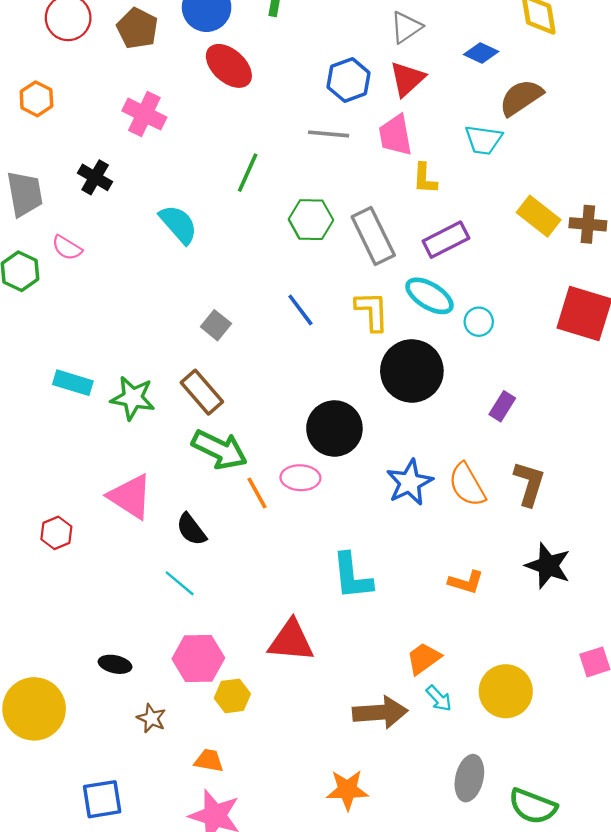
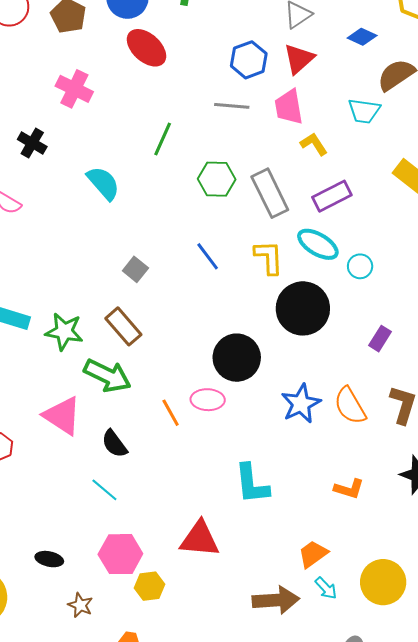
yellow L-shape: (425, 179) -> (314, 144), turned 144
green arrow: (219, 450) -> (107, 376), moved

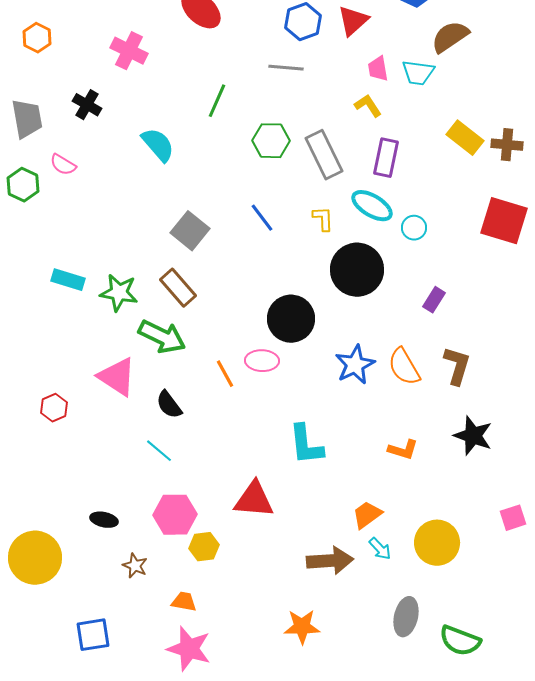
pink trapezoid: (289, 107) -> (378, 69), moved, size x0.7
purple rectangle: (332, 196) -> (386, 158), turned -51
yellow L-shape: (269, 257) -> (323, 219), size x0.7
gray square: (135, 269) -> (190, 231), size x1.5

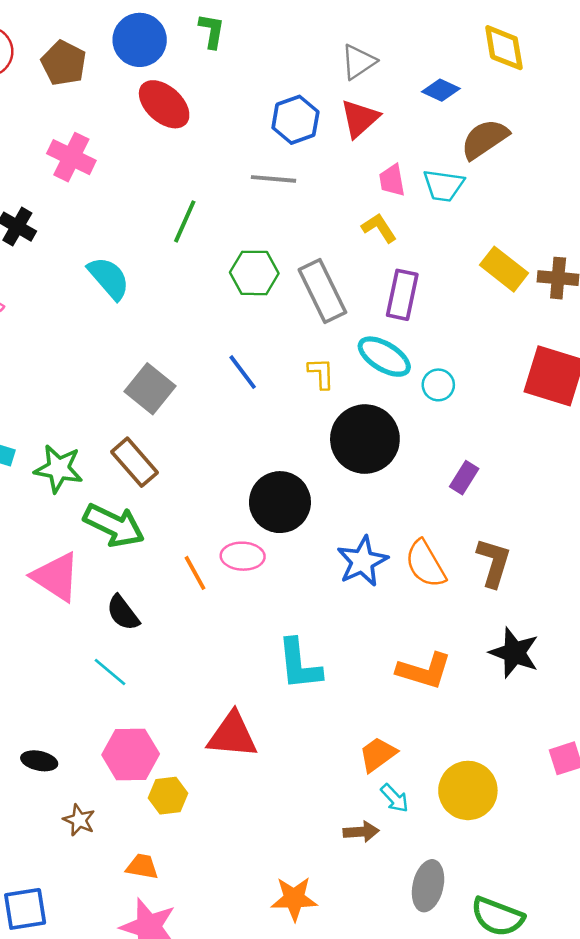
orange L-shape: (403, 450) -> (424, 671), size x1.4
brown arrow: (330, 561) -> (361, 832), moved, size x0.6

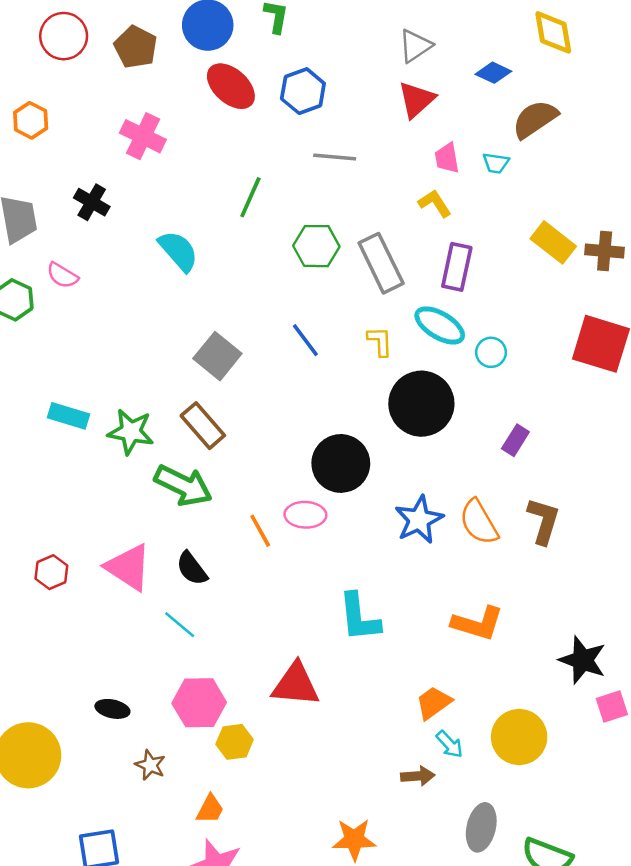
blue hexagon: (295, 120) -> (303, 91), moved
cyan trapezoid: (443, 185) -> (496, 163), size x0.7
pink triangle: (56, 577) -> (128, 567), moved
black star: (514, 653) -> (583, 660), moved
orange trapezoid: (142, 866) -> (210, 809), turned 108

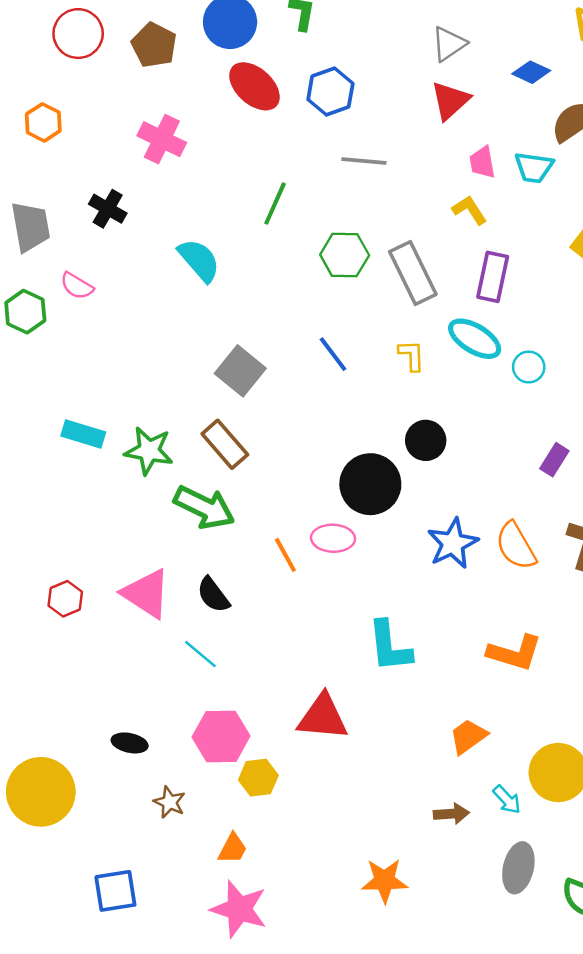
cyan trapezoid: (496, 163) -> (534, 167), size x1.4
black circle: (421, 404) -> (426, 440), moved, size x0.6
cyan arrow: (449, 744) -> (507, 800), moved

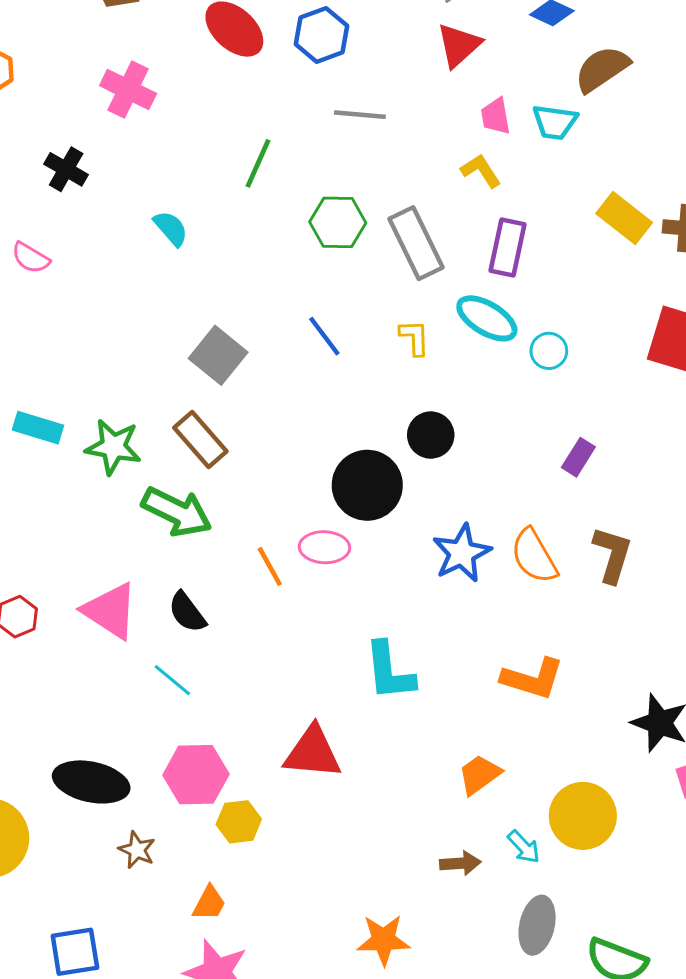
cyan semicircle: (199, 260) -> (171, 228), size x0.7
black ellipse: (130, 743) -> (91, 782), size x1.8

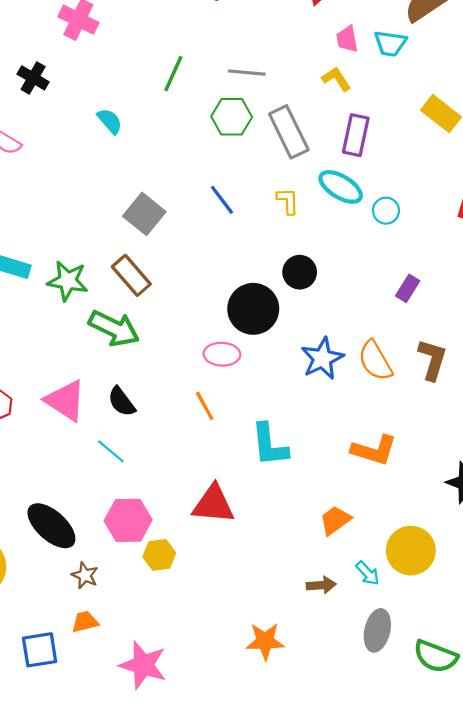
gray line: (360, 115) -> (247, 73), moved
orange line: (270, 566) -> (205, 406), moved
black ellipse: (91, 782) -> (51, 526), turned 30
orange trapezoid: (209, 903) -> (85, 622), moved, turned -132

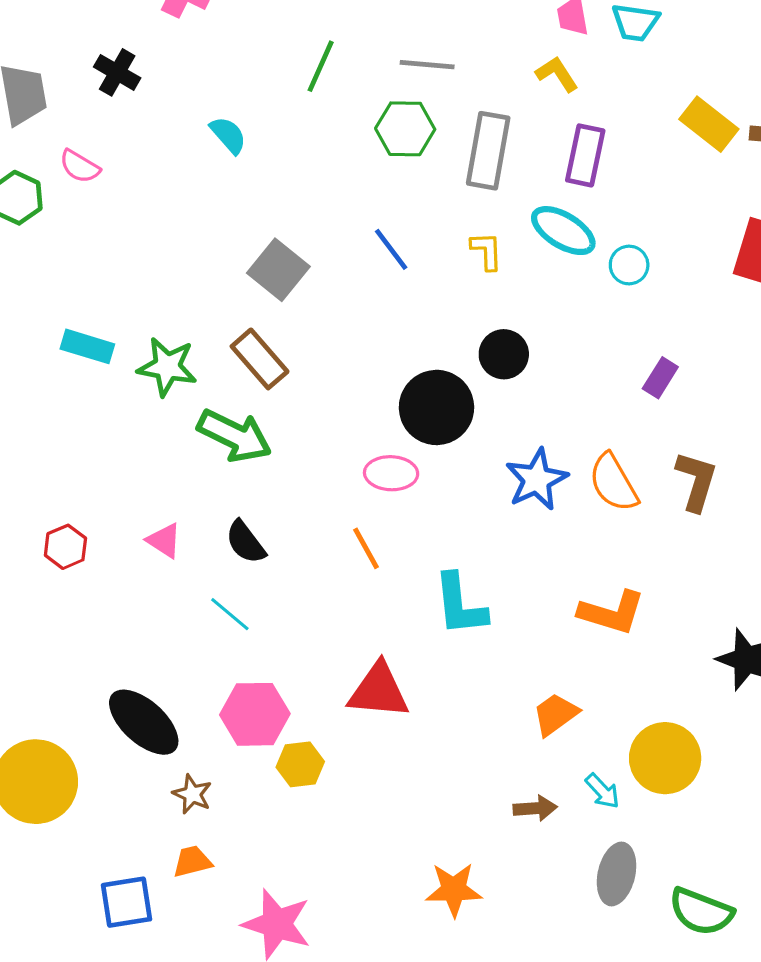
gray rectangle: (289, 132) -> (488, 151), turned 36
pink triangle: (65, 401) -> (164, 541), size x0.6

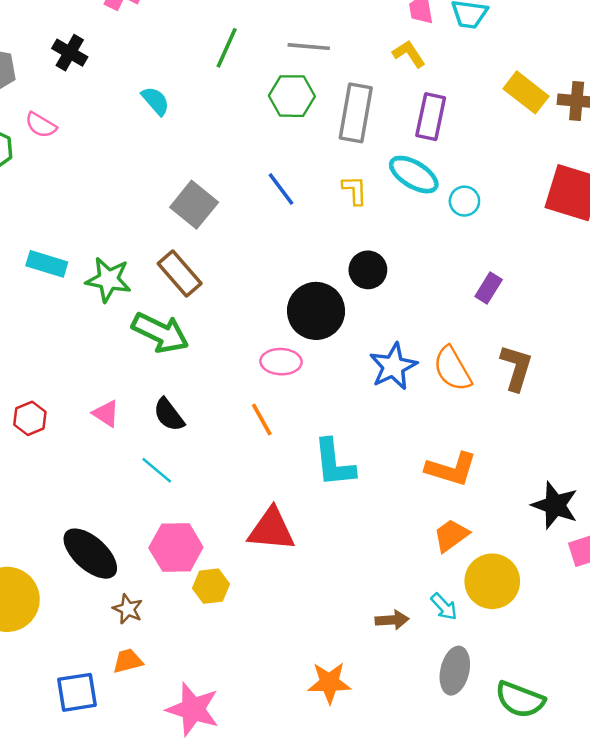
orange trapezoid: (555, 714) -> (451, 535), moved

